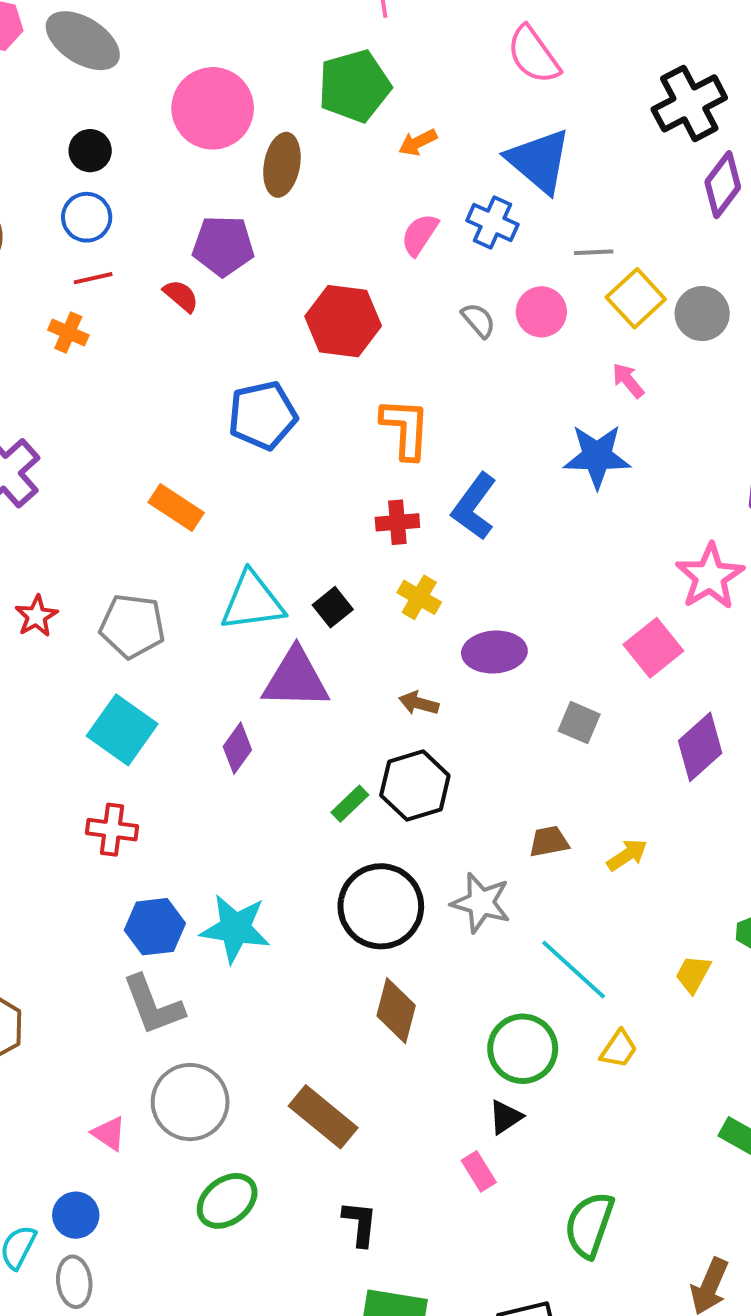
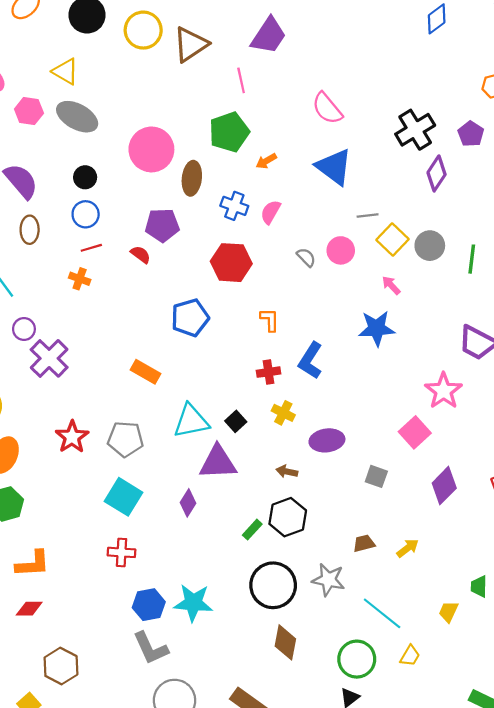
blue cross: (492, 223) -> (234, 206), moved
orange L-shape: (405, 428) -> (270, 320), size x0.7
red star: (36, 616) -> (72, 437), size x1.4

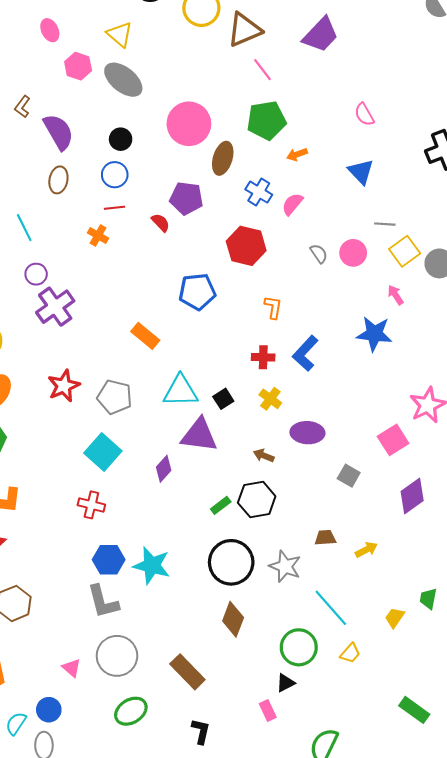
pink line: (241, 80) -> (262, 70), moved, turned -35
pink semicircle: (327, 108) -> (364, 114), size x0.7
blue triangle: (334, 167) -> (361, 172), size x0.7

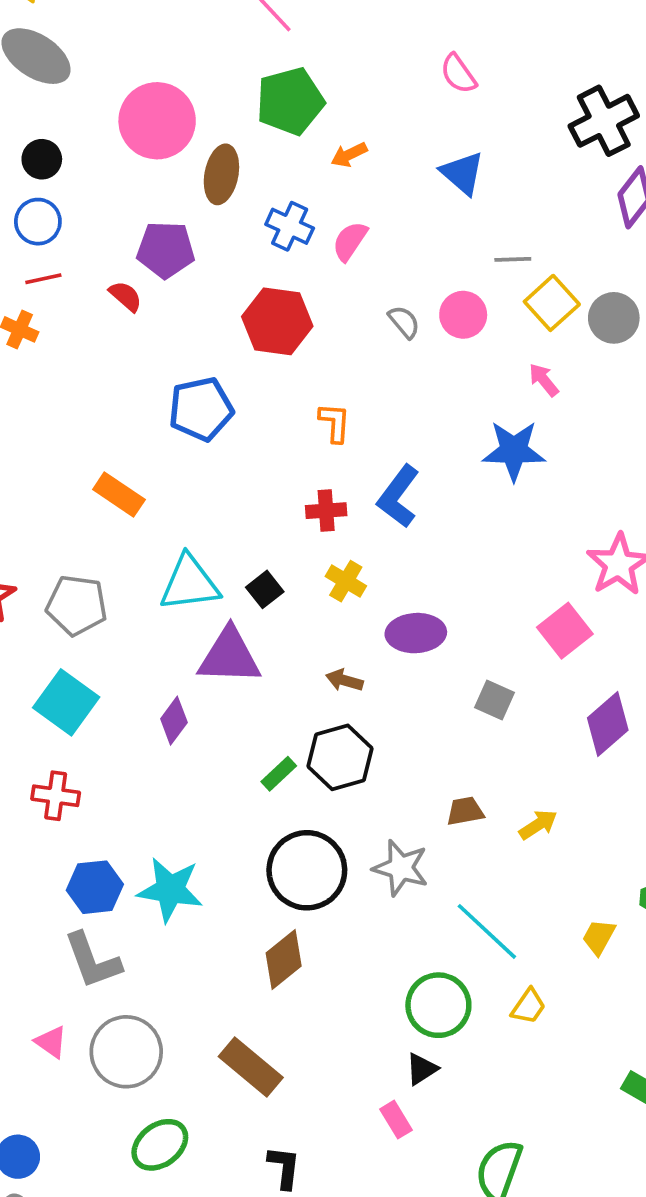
brown diamond: (233, 619) -> (284, 960), moved, turned 36
pink triangle: (72, 668) -> (51, 1042), moved

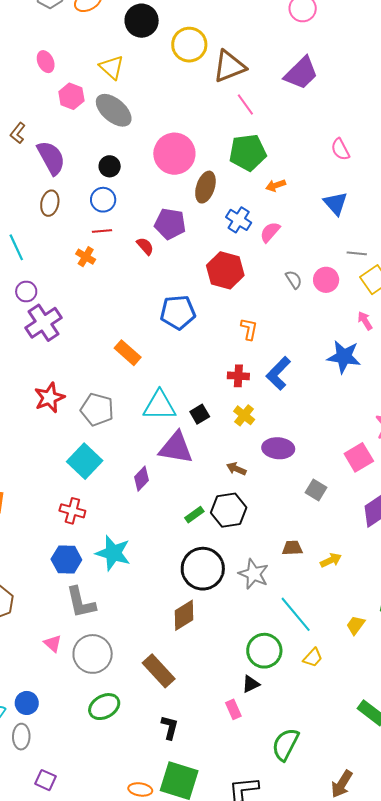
blue hexagon: (95, 887) -> (66, 560), moved
cyan star: (170, 890) -> (113, 553), moved

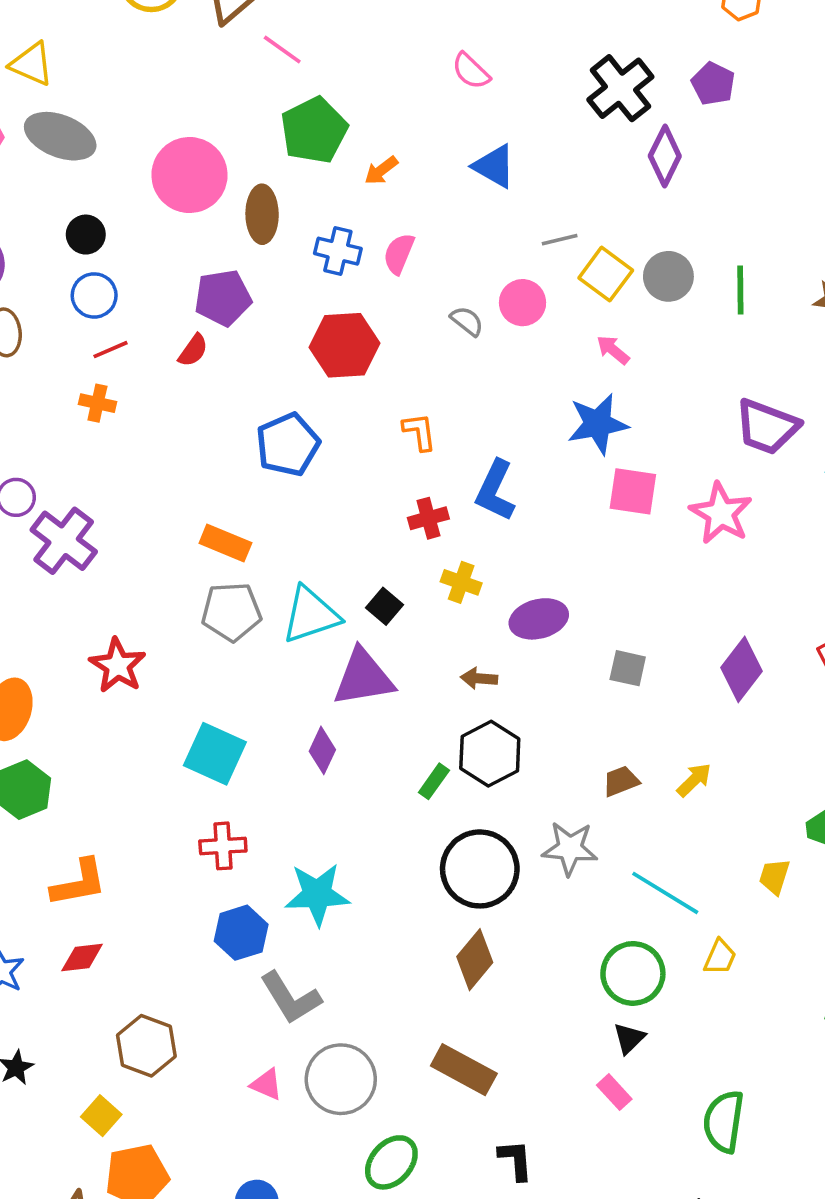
red semicircle: (145, 246) -> (193, 350), turned 96
gray pentagon: (97, 410) -> (231, 612), moved
pink square: (359, 457) -> (633, 491), moved, turned -32

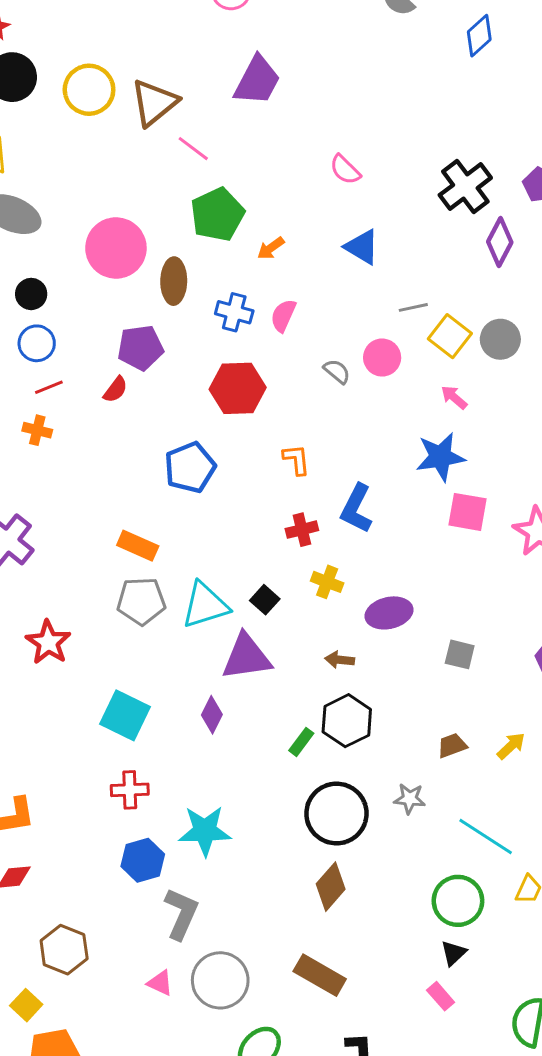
gray star: (570, 848) -> (410, 799), size x0.7
gray L-shape: (290, 998) -> (181, 914), turned -126

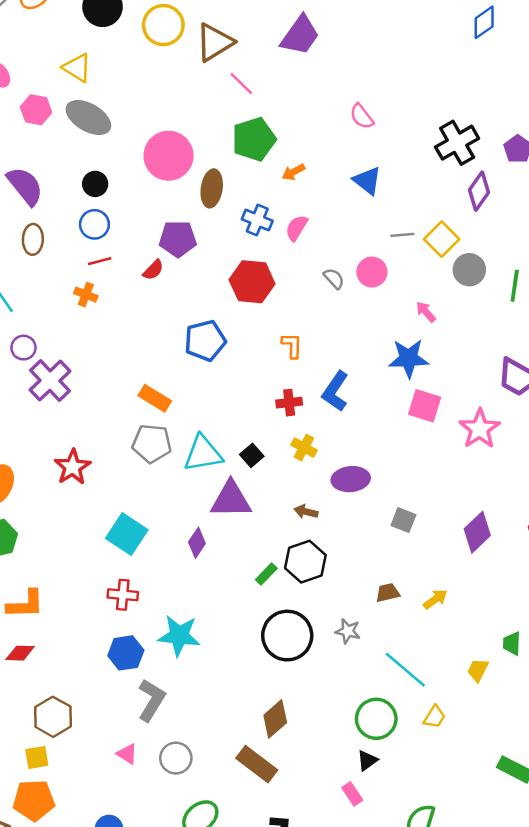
yellow square: (450, 336) -> (442, 239), moved
brown diamond: (331, 887) -> (275, 719), moved
gray circle: (220, 980) -> (176, 758), size x0.7
yellow square: (26, 1005) -> (37, 757), moved, turned 30

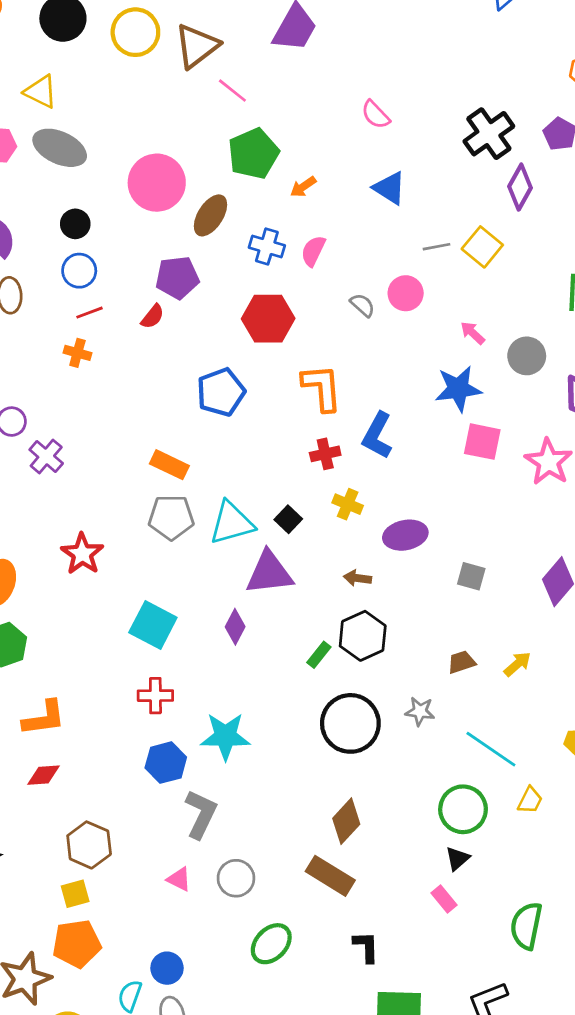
brown ellipse: (212, 188) -> (210, 215), turned 30
gray circle: (469, 270) -> (527, 356), moved
orange L-shape: (292, 346) -> (322, 388), size x1.6
purple cross: (50, 381) -> (46, 456), size x0.7

